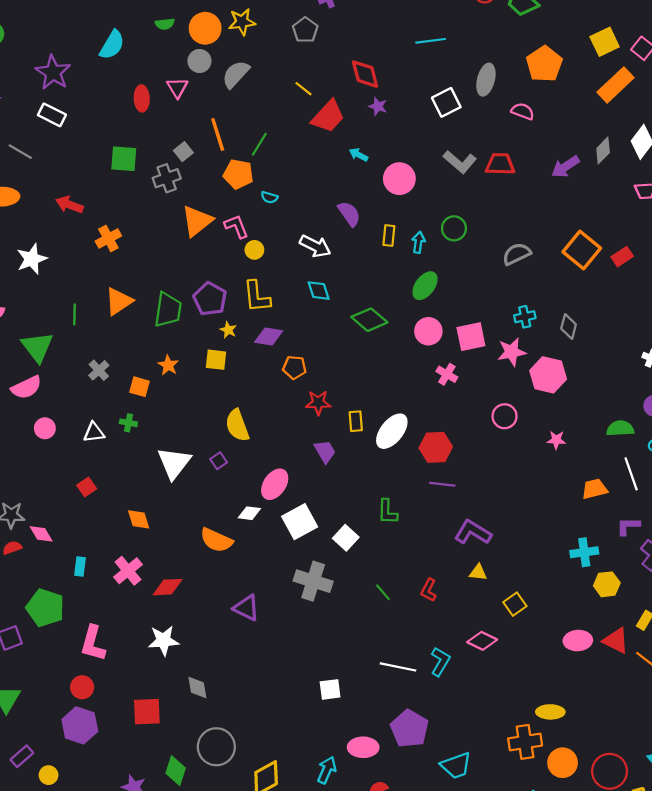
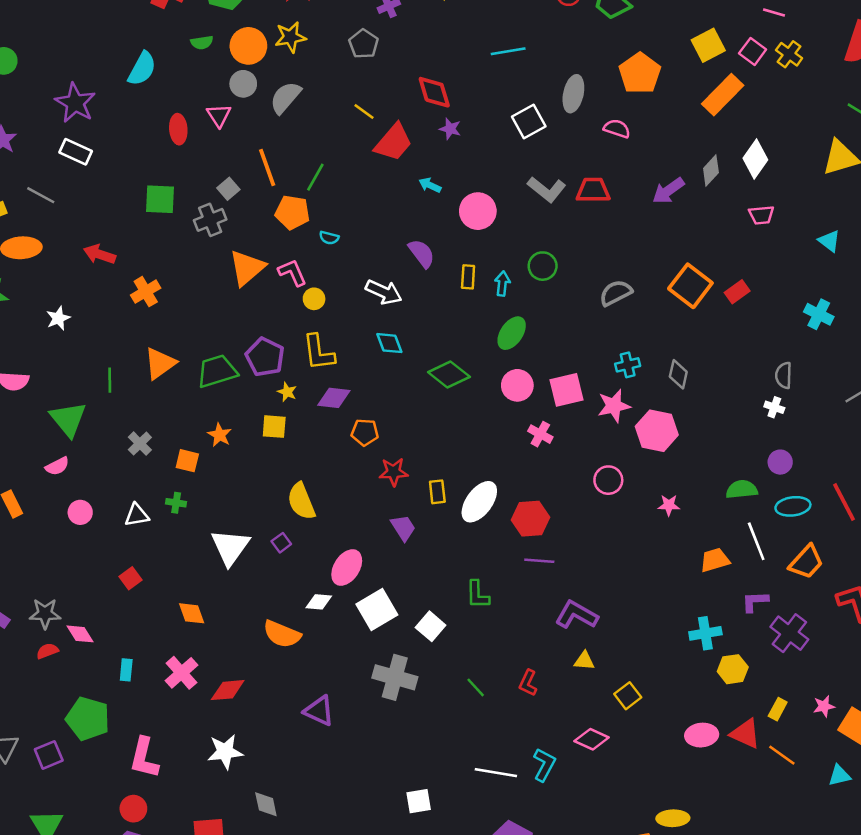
white star: (32, 259) -> (58, 318), size x0.7
green trapezoid: (168, 310) -> (217, 371), turned -114
pink semicircle: (26, 387) -> (57, 466), size x0.7

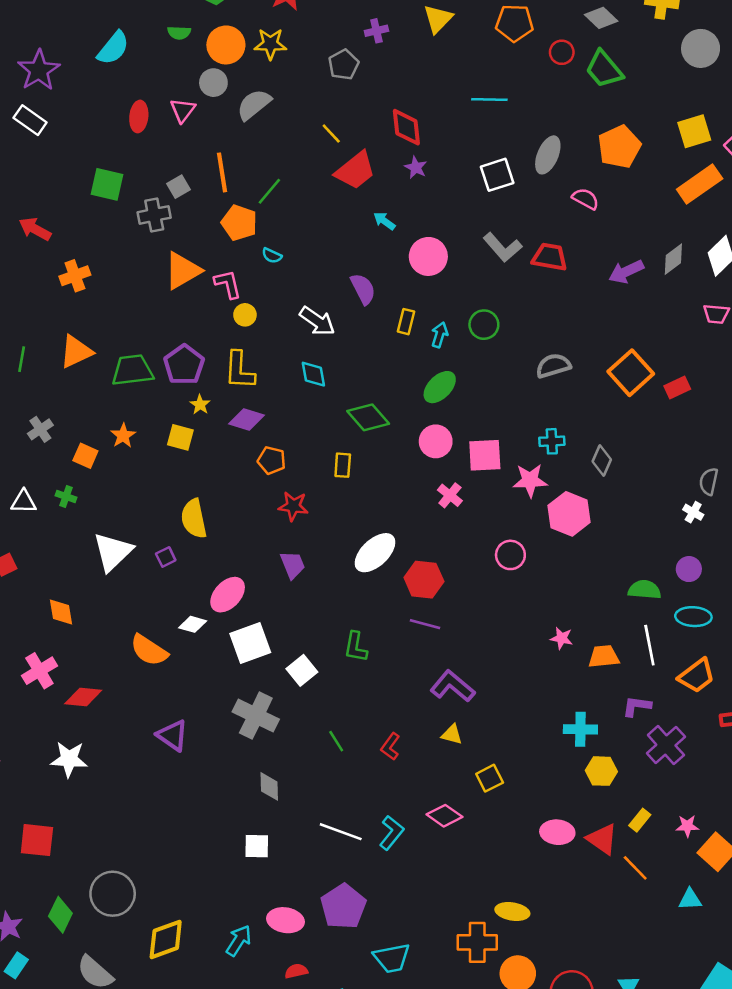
yellow rectangle: (437, 492) -> (343, 465), moved
pink star: (669, 505) -> (562, 638), moved
gray diamond: (266, 804) -> (269, 786), moved

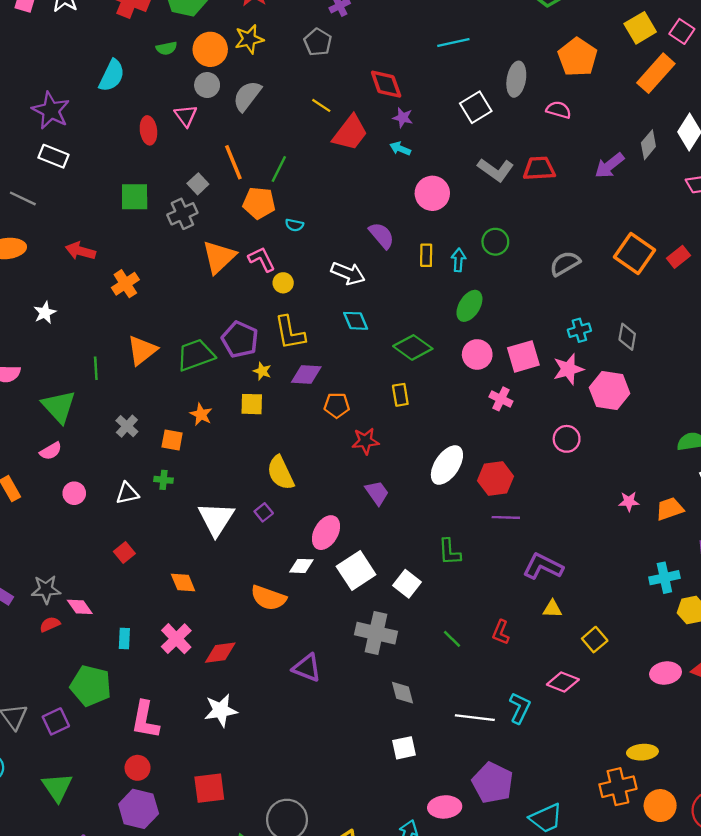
cyan arrow: (384, 221) -> (400, 149), moved

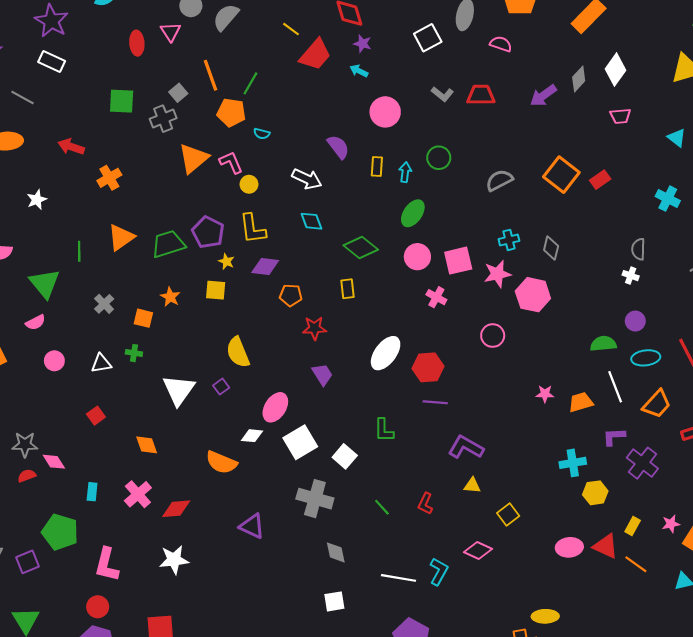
gray L-shape: (496, 170) -> (442, 94), size x0.7

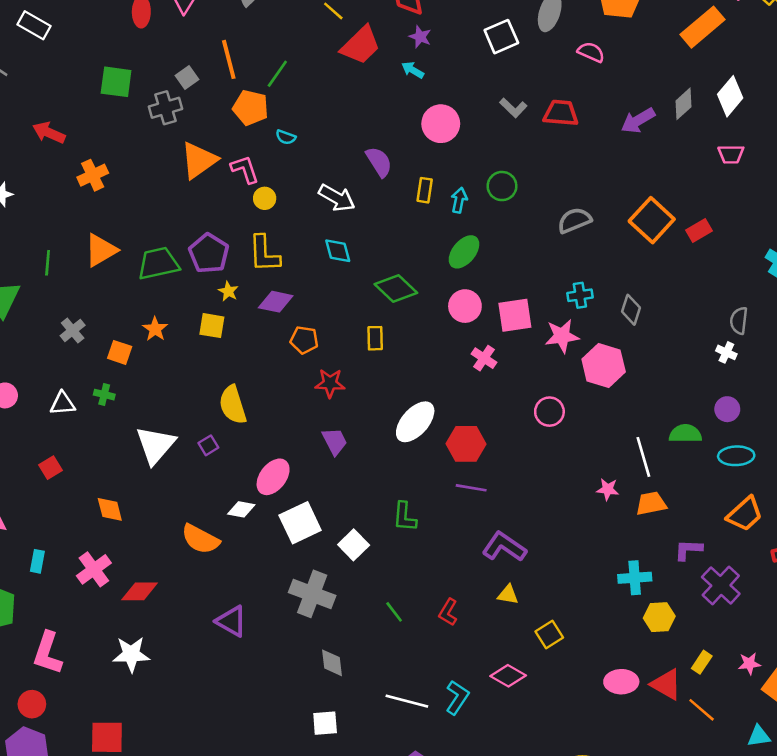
white line: (615, 387) -> (643, 457), moved

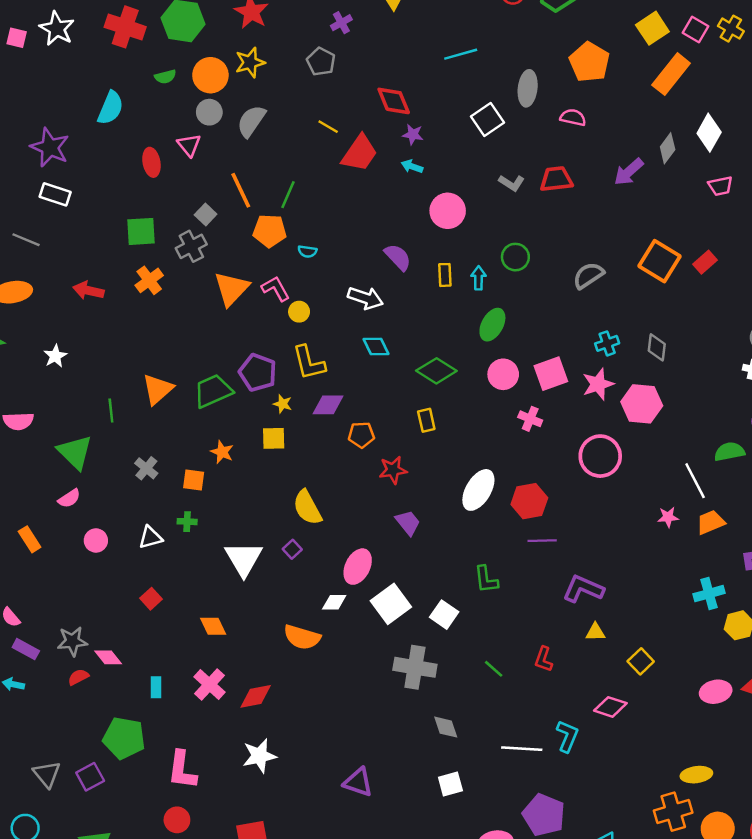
orange cross: (93, 175) -> (149, 280), moved
pink circle: (549, 412) -> (600, 456), size x1.5
purple triangle: (231, 621) -> (358, 782), moved

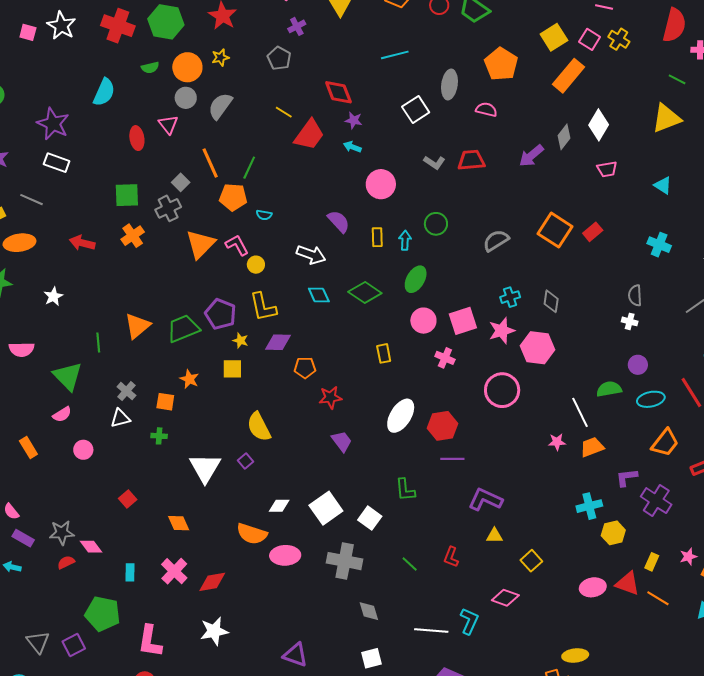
yellow star: (250, 62) -> (220, 58), size x0.7
green diamond: (436, 371) -> (365, 292), moved
yellow rectangle: (426, 420) -> (384, 353), moved
white triangle: (151, 537) -> (120, 418), moved
pink ellipse: (358, 567) -> (285, 555), moved, turned 60

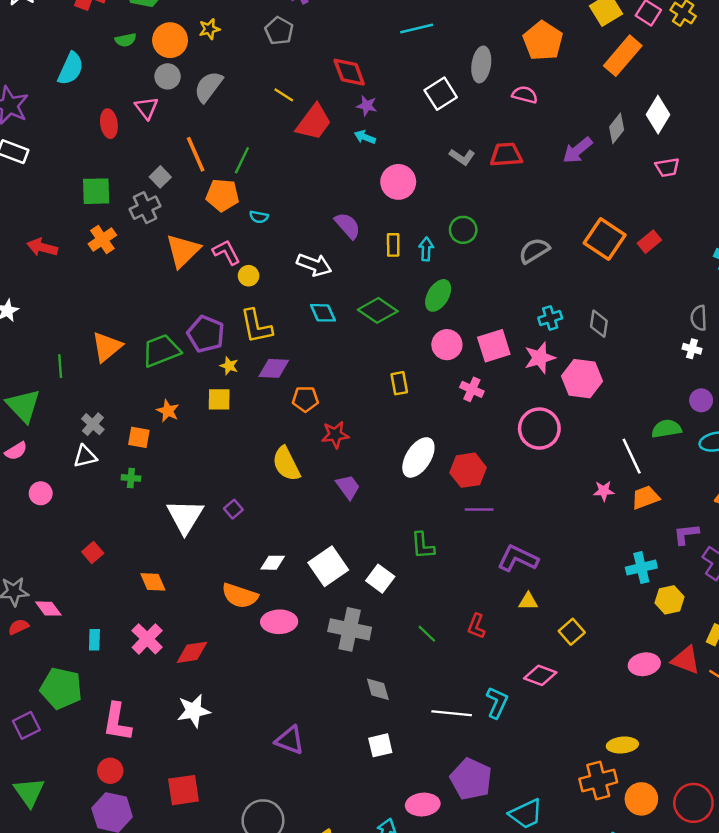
yellow semicircle: (259, 427) -> (286, 464), moved

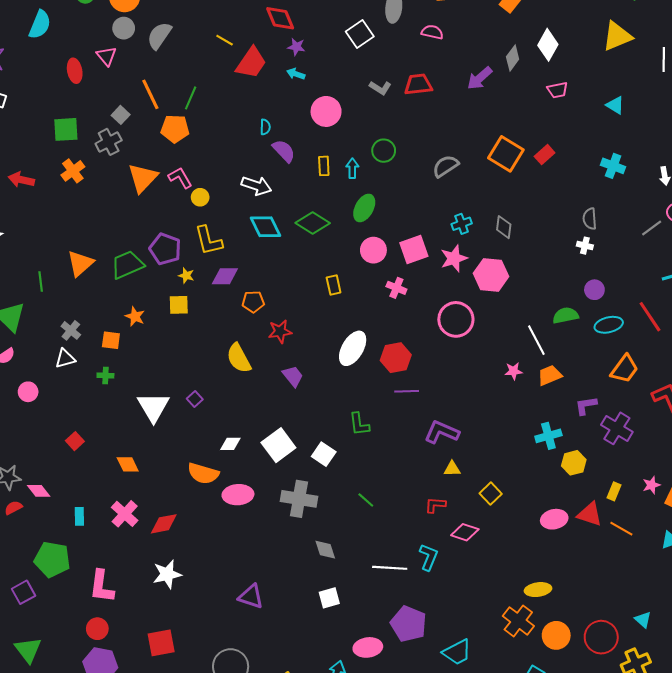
cyan semicircle: (259, 217) -> (265, 127), moved, turned -98
cyan diamond: (323, 313) -> (265, 227), size x1.4
red L-shape: (476, 626) -> (435, 505), moved, turned 75
orange cross: (598, 781) -> (518, 621), turned -36

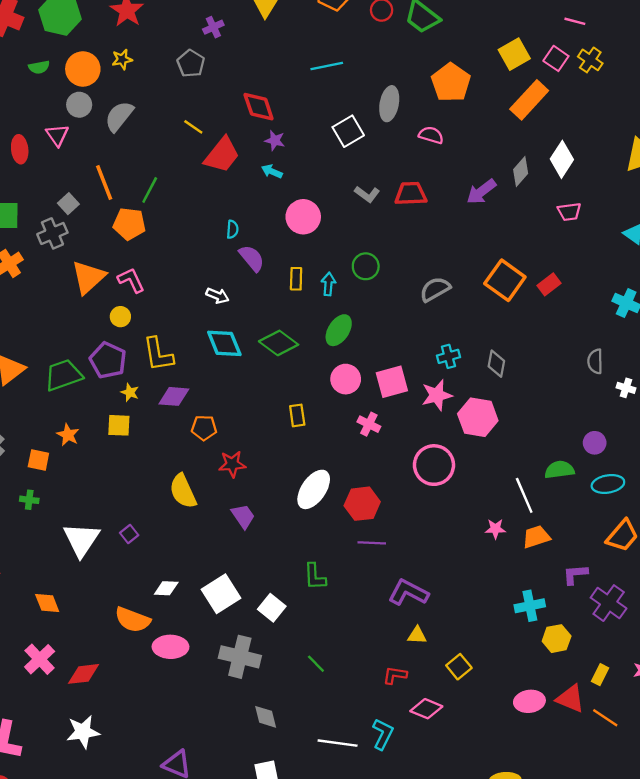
white arrow: (256, 186) -> (217, 296), size x0.7
yellow circle: (200, 197) -> (120, 317), moved
white cross: (585, 246) -> (626, 388), moved

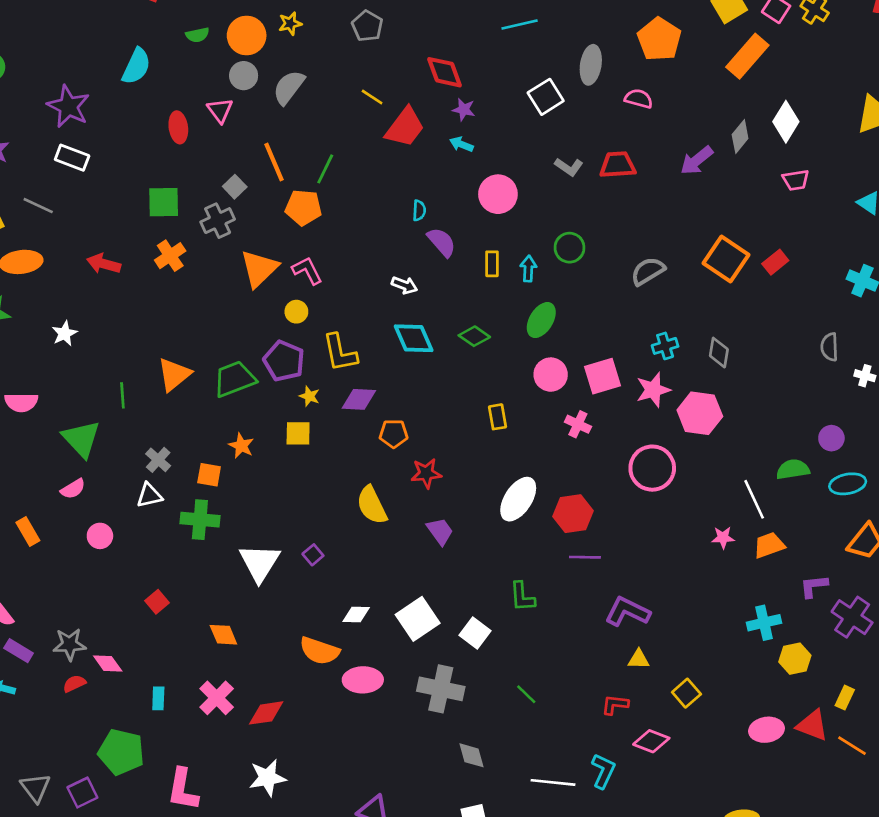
green diamond: (279, 343) -> (474, 336), size x0.7
green cross: (29, 500) -> (200, 520), size x1.8

